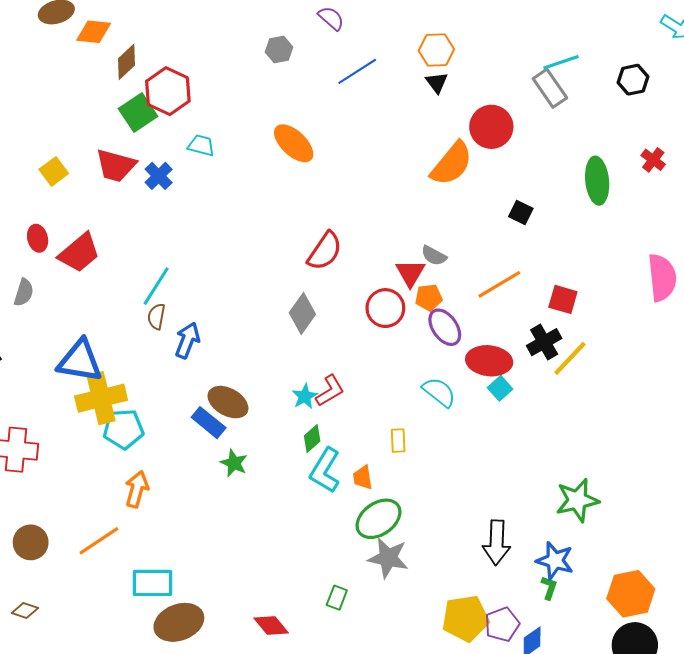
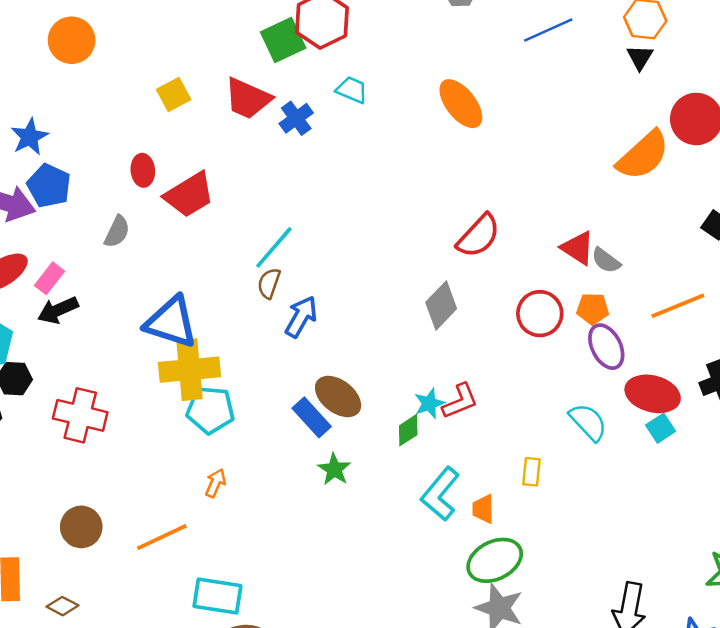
red triangle: (410, 273) -> (578, 248), moved, turned -36
green diamond: (312, 439) -> (408, 430), moved
orange arrow: (137, 489) -> (215, 483), size x0.7

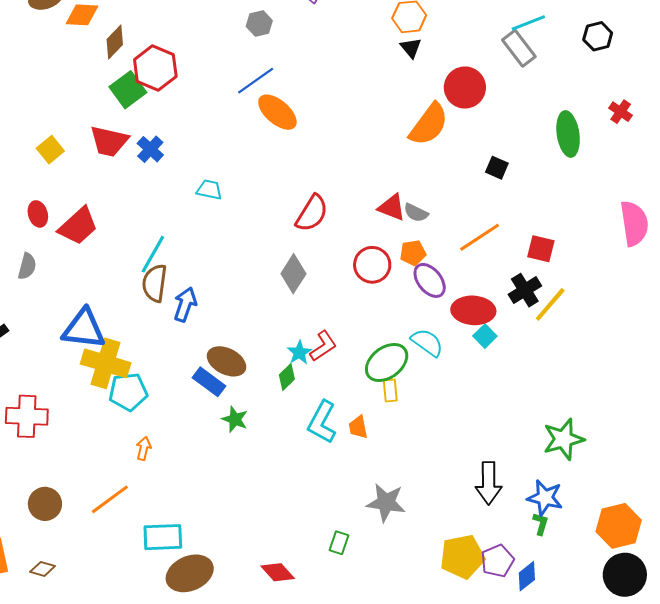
blue line: (548, 30) -> (256, 81), moved
cyan trapezoid: (352, 90) -> (209, 190), moved
brown semicircle: (269, 283) -> (155, 283), size x1.5
yellow cross: (189, 370) -> (106, 363), turned 33
green ellipse: (495, 560) -> (387, 362), moved

